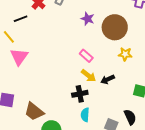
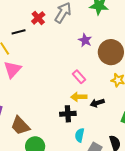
yellow arrow: (88, 76) -> (79, 97), turned 133
cyan semicircle: (85, 115) -> (80, 135), moved

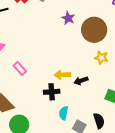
pink rectangle: (79, 77) -> (20, 68), moved

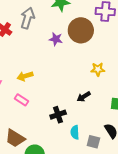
brown circle: (94, 30) -> (81, 30), moved
yellow arrow: (62, 75) -> (25, 76), moved

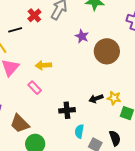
brown circle: (81, 30) -> (107, 51), moved
yellow star: (98, 69) -> (114, 98), moved

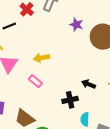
black arrow: (96, 99) -> (89, 84), moved, turned 48

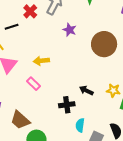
purple star: (76, 25) -> (70, 30), moved

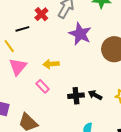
purple star: (70, 30) -> (80, 34), size x1.6
black cross: (67, 105) -> (76, 96), moved

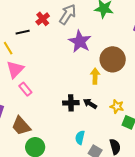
yellow arrow: (51, 64) -> (95, 76), moved, turned 91
pink rectangle: (43, 86) -> (25, 89), moved

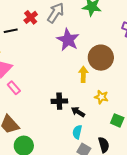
black arrow: (90, 104) -> (78, 112), moved
yellow star: (117, 106) -> (101, 97), moved
cyan semicircle: (80, 138) -> (77, 132), moved

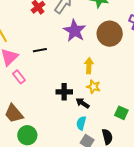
black line: (11, 31) -> (40, 50), moved
brown circle: (101, 58) -> (110, 34), moved
yellow star: (101, 97) -> (93, 87), moved

